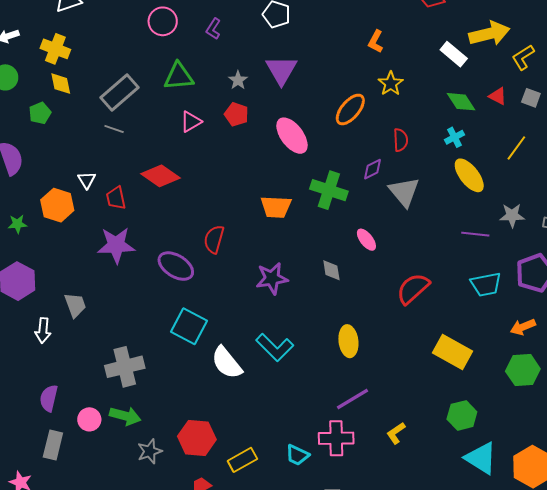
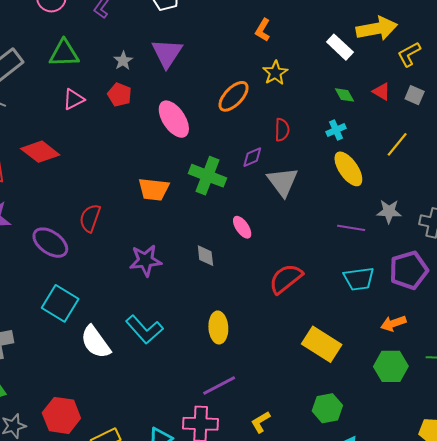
green diamond: (461, 102) -> (345, 95), size x0.7

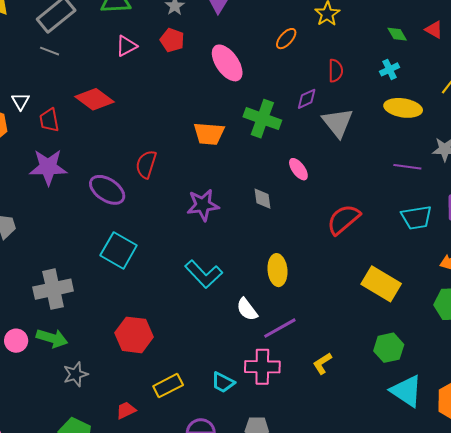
orange ellipse: (234, 96) -> (286, 39), size x0.7
yellow ellipse: (348, 169) -> (403, 108), turned -45
white semicircle: (96, 342) -> (247, 309), moved, size x0.7
red hexagon: (61, 415) -> (134, 335), moved

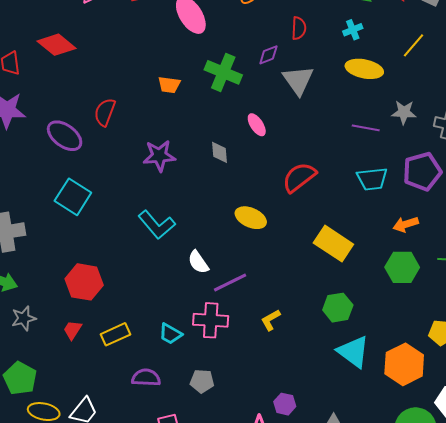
orange trapezoid: (209, 134) -> (169, 85), size x0.7
yellow ellipse: (277, 270) -> (251, 218), moved, turned -64
red trapezoid: (126, 410) -> (73, 330), moved, turned -35

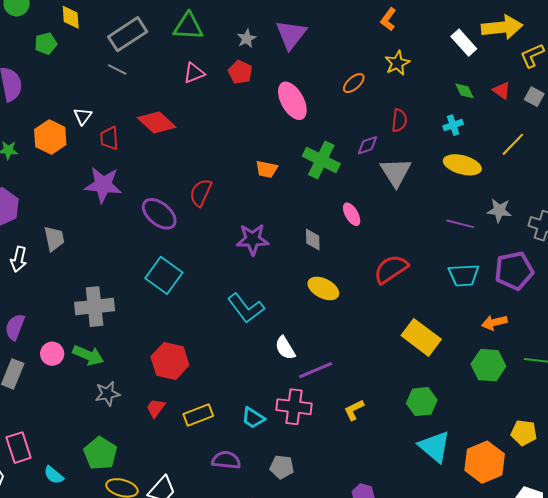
yellow ellipse: (251, 218) -> (323, 288), moved

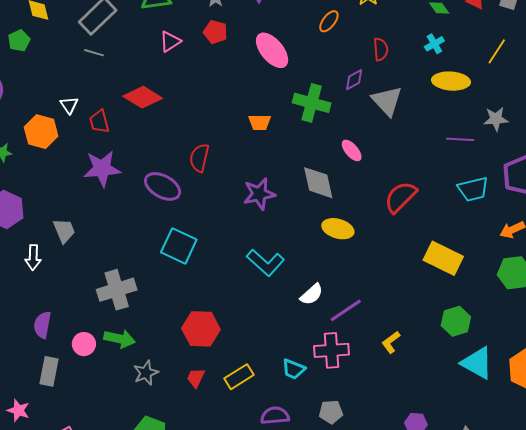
gray diamond: (313, 240) -> (318, 183), size x1.6
white semicircle: (285, 348) -> (312, 294), turned -90

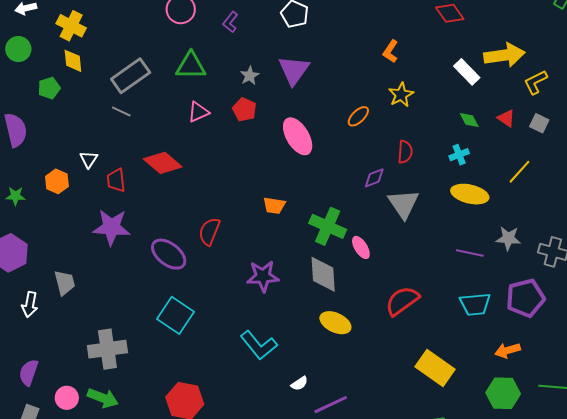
green cross: (312, 103) -> (328, 226), moved
orange hexagon: (41, 132) -> (57, 181), size x0.7
white semicircle: (312, 294) -> (299, 384), size x0.7

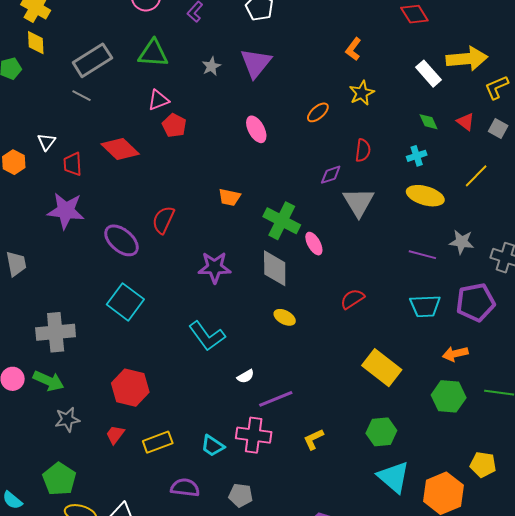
red pentagon: (244, 110) -> (174, 125), moved
pink ellipse: (298, 136) -> (256, 129), size x0.7
red semicircle: (402, 301) -> (352, 299), size x0.7
yellow ellipse: (335, 323) -> (285, 317), size x0.7

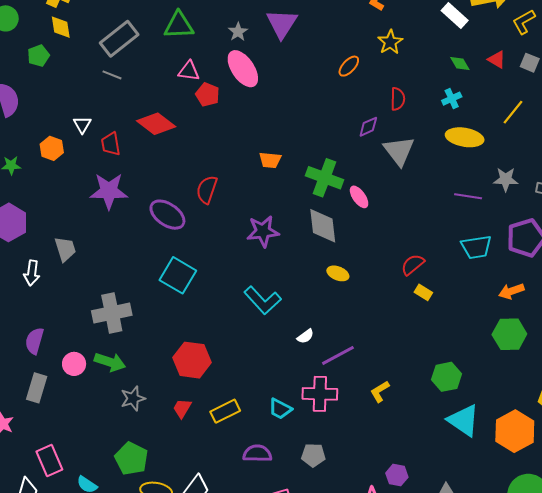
pink triangle: (158, 100) -> (189, 71), turned 35
pink ellipse: (256, 129) -> (243, 69), moved, size x1.4
red semicircle: (352, 299) -> (413, 265), moved
yellow rectangle: (382, 368) -> (423, 292), moved, size x0.5

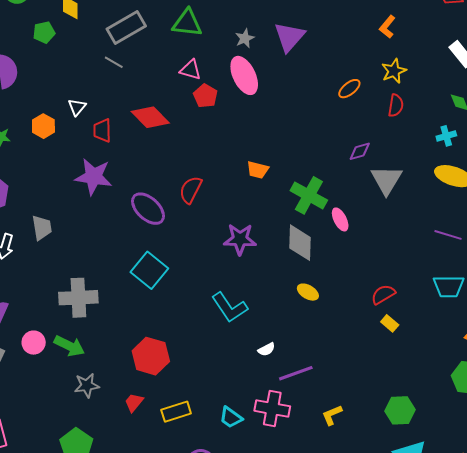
red semicircle: (398, 99) -> (396, 105), moved

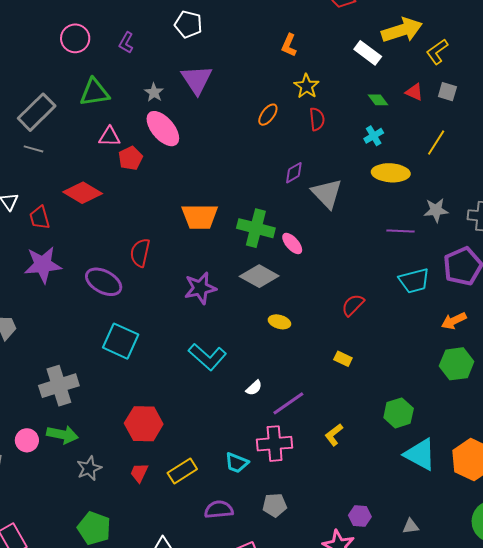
red pentagon: (205, 96) -> (130, 158), turned 30
orange trapezoid: (258, 170) -> (200, 216), size x1.6
gray diamond: (300, 243) -> (259, 276), turned -48
yellow rectangle: (390, 323) -> (343, 359), moved

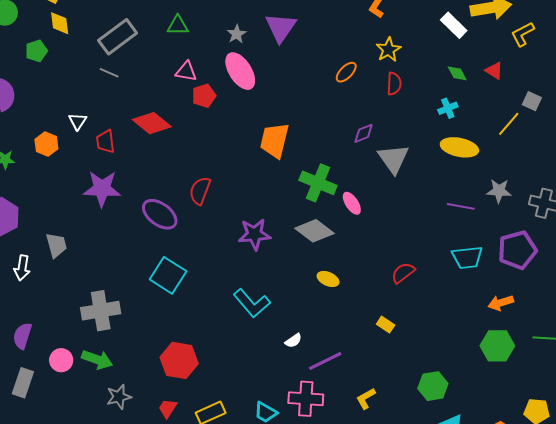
green triangle: (94, 92) -> (178, 25), size x0.7
gray square: (447, 92) -> (532, 101), moved
orange trapezoid: (200, 216) -> (274, 140), moved, turned 96

